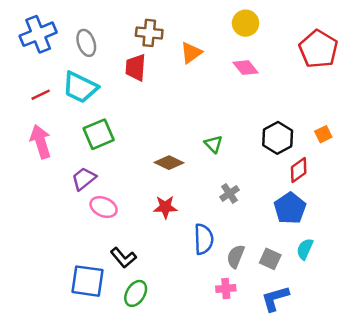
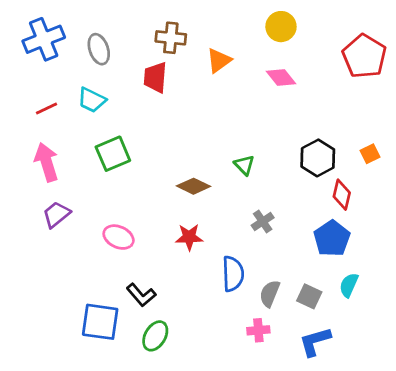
cyan trapezoid: (80, 87) -> (92, 100), size x0.7
red diamond: (299, 170) -> (342, 195), turned -40
purple trapezoid: (84, 179) -> (56, 214), moved

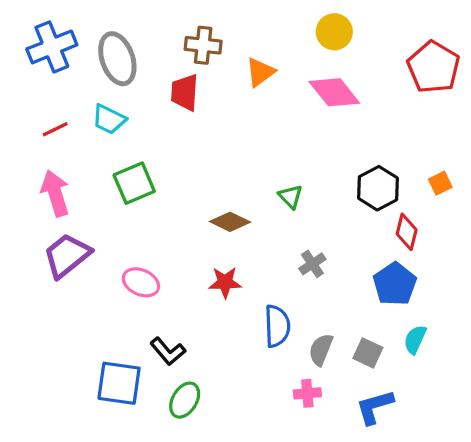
gray ellipse: (99, 49) -> (117, 59), size x1.4
pink diamond: (281, 77) -> (334, 92), size x1.4
purple trapezoid: (56, 214) -> (67, 255), size x1.4

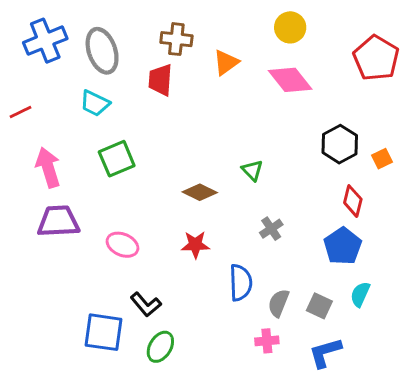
red line: (55, 129) -> (20, 112), moved
black hexagon: (378, 188) -> (340, 144), moved
purple trapezoid: (67, 255) -> (58, 221), turned 36

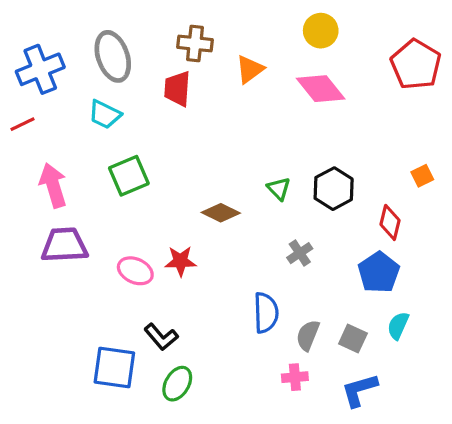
blue cross: (45, 41) -> (40, 69), moved
black hexagon: (340, 144) -> (334, 189), moved
red star: (195, 245) -> (180, 261), moved

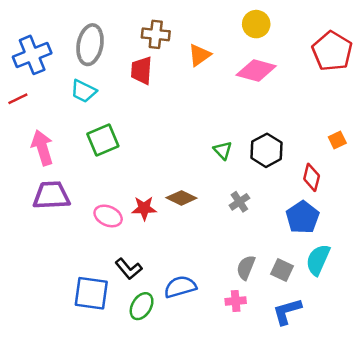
gray ellipse: (113, 56) -> (90, 45), turned 30
pink diamond: (321, 89) -> (256, 70), turned -36
brown diamond: (221, 213) -> (181, 198), moved
blue semicircle: (266, 313) -> (180, 287), moved, turned -104
cyan semicircle: (398, 326) -> (318, 260), size x1.4

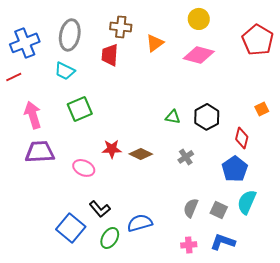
green triangle: (223, 150) -> (173, 117), turned -35
red star: (144, 208) -> (112, 149), moved
blue square: (91, 293) -> (71, 228), turned 32
pink cross: (236, 301) -> (189, 245), moved
blue L-shape: (287, 311) -> (223, 242), turned 35

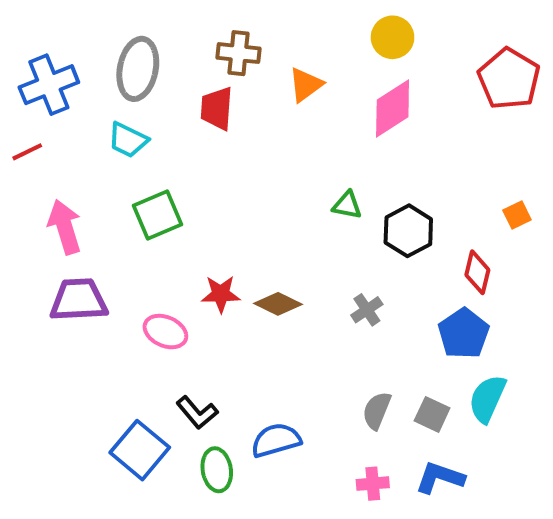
pink diamond: (199, 55) -> (393, 108), turned -48
green triangle: (173, 117) -> (347, 205), moved
green ellipse: (110, 238) -> (217, 470), turned -40

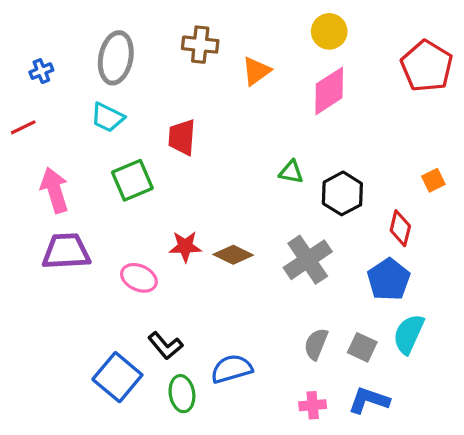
blue cross: (49, 85) -> (41, 71), size x0.5
red trapezoid: (217, 108) -> (182, 137), moved
gray cross: (367, 310) -> (308, 260), size x1.8

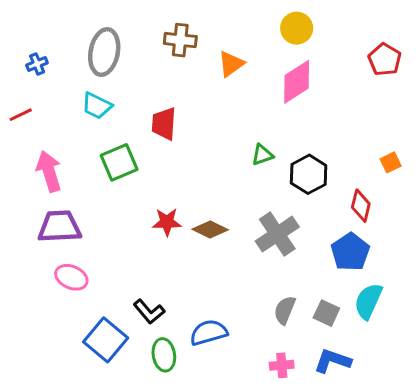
red pentagon: (427, 66) -> (385, 59), size x0.7
green triangle: (291, 172) -> (262, 155), turned -30
pink ellipse: (139, 278) -> (71, 277), moved

